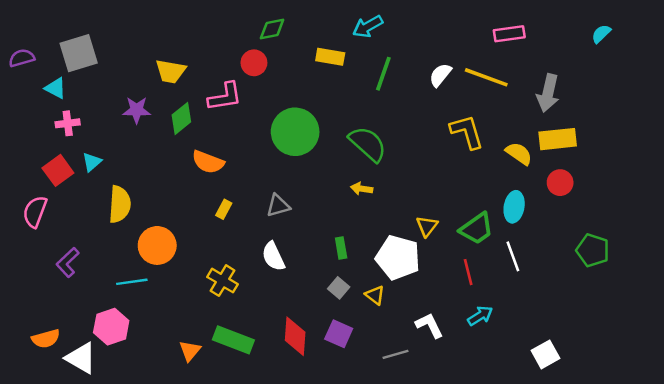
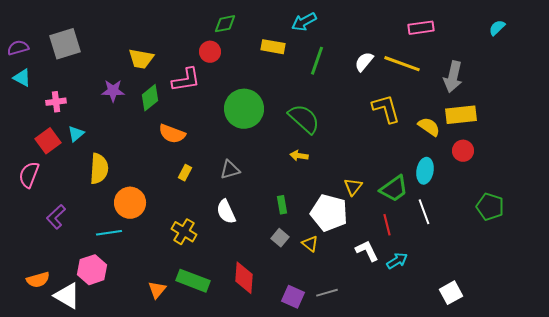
cyan triangle: (56, 88) -> (22, 78), moved
white L-shape: (429, 325) -> (367, 251), moved
purple square: (339, 334) -> (293, 297), moved

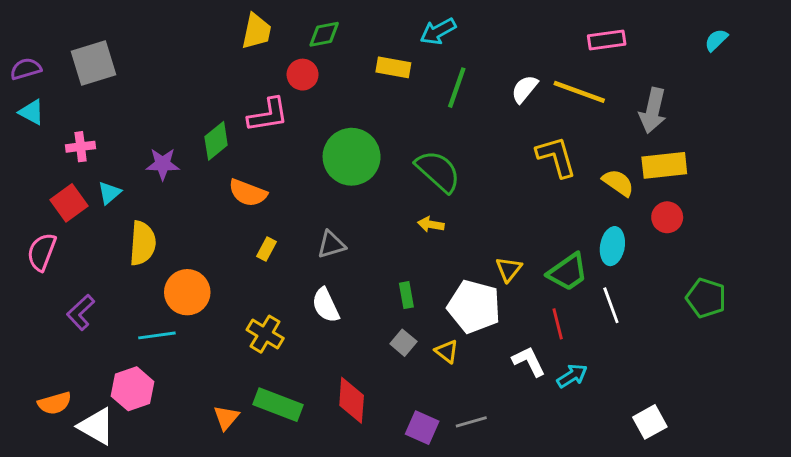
yellow trapezoid: (141, 59) -> (256, 31), moved, turned -88
purple star: (113, 91) -> (163, 164), moved

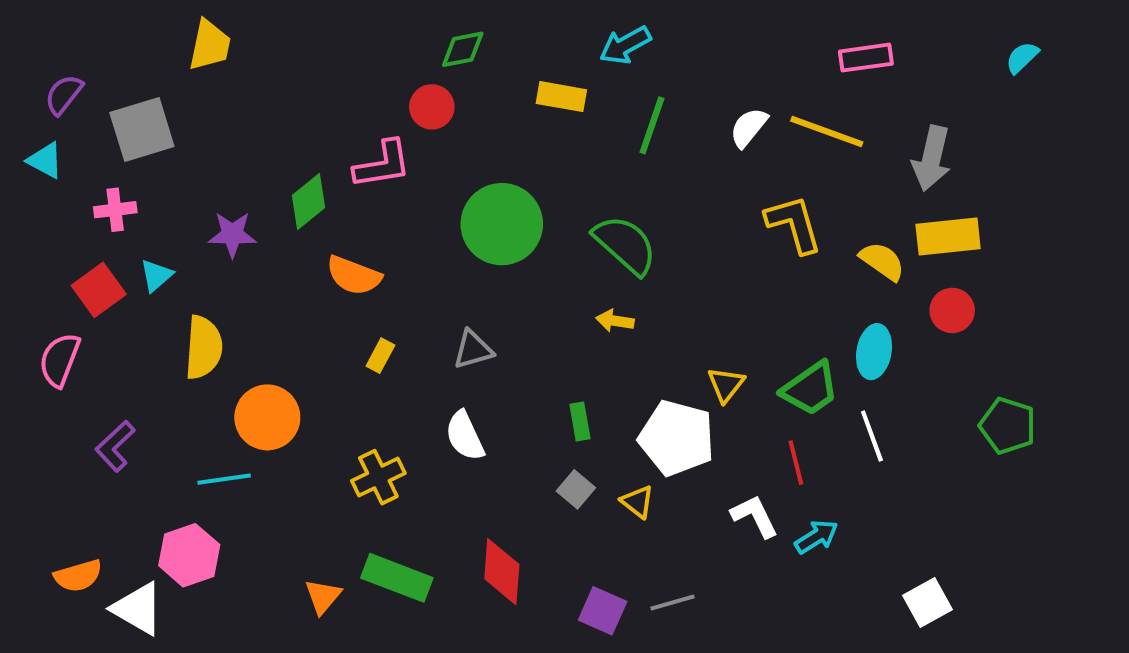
yellow trapezoid: (256, 31) -> (210, 45), moved
gray square: (94, 63) -> (142, 130), moved
purple semicircle: (26, 69) -> (64, 95), moved, turned -36
yellow cross: (265, 334) -> (378, 477), turned 33

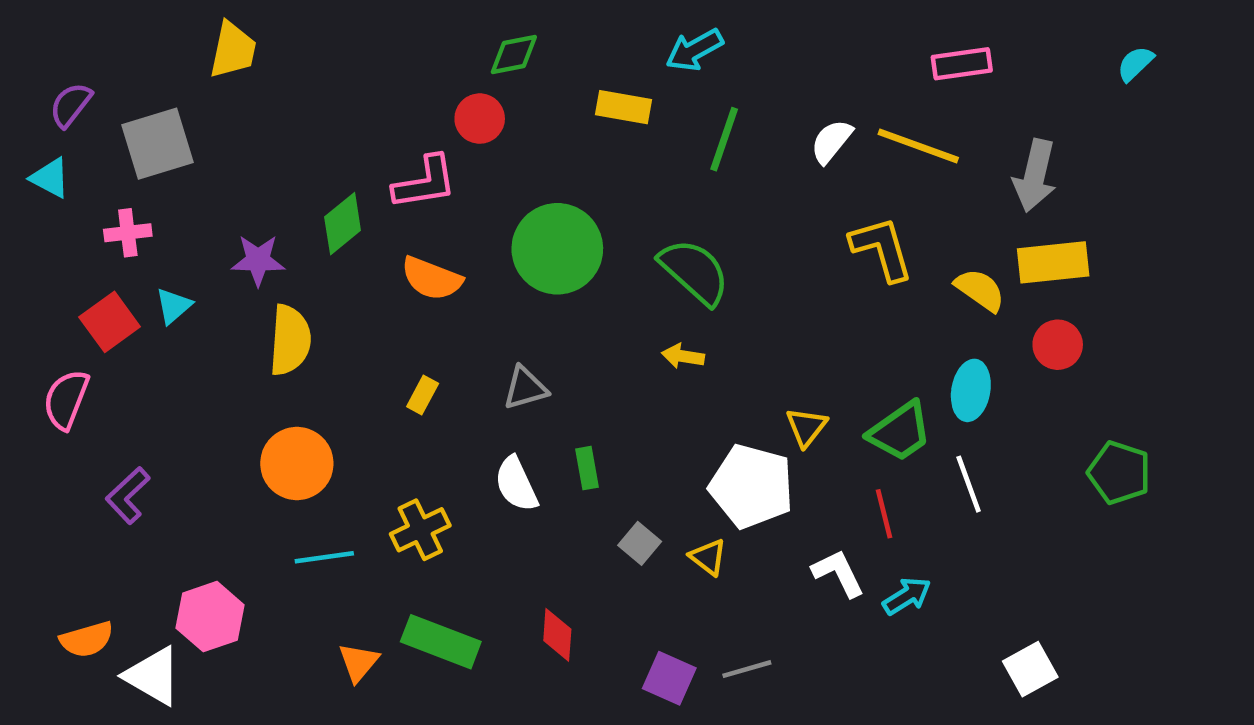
orange semicircle: (354, 276) -> (432, 278), moved
yellow semicircle: (204, 347) -> (290, 340), moved
green rectangle: (580, 422) -> (587, 468), moved
cyan line: (224, 479) -> (324, 557), moved
red diamond: (502, 572) -> (557, 635), size x0.7

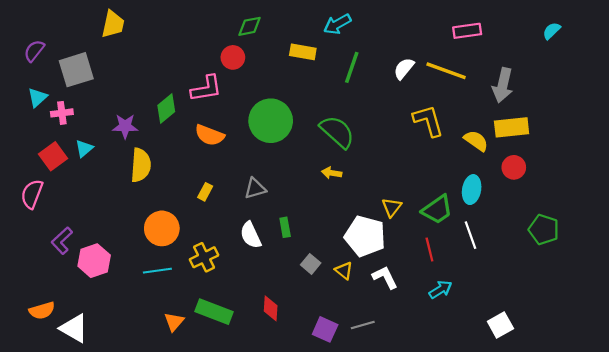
cyan triangle: (50, 178) -> (37, 97), moved, turned 50
orange circle: (297, 464) -> (162, 228), moved
white L-shape: (838, 573) -> (385, 277), moved
pink hexagon: (210, 617) -> (94, 261), moved

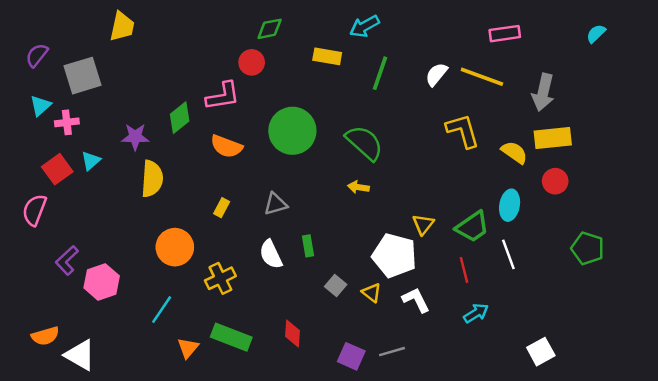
cyan line: (157, 271) -> (162, 310), moved, turned -48

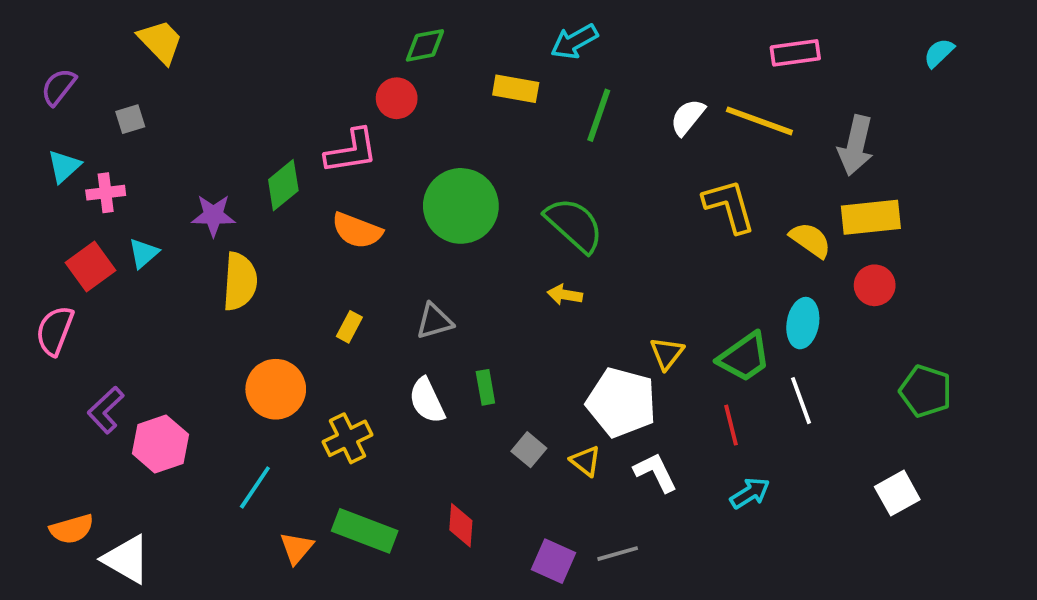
yellow trapezoid: (122, 26) -> (160, 42), moved, turned -56
gray square: (82, 76) -> (130, 119), size x0.5
white square: (541, 352) -> (897, 493), moved

